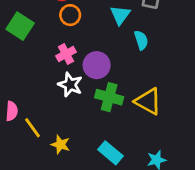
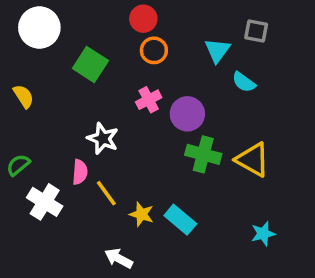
cyan semicircle: (141, 40) -> (244, 82), turned 144
white star: (70, 85) -> (103, 139), moved
cyan rectangle: (111, 153) -> (180, 220), moved

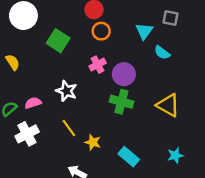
green cross: (203, 154) -> (121, 102), moved
pink semicircle: (80, 172) -> (33, 103), moved, turned -112
white cross: (45, 202) -> (27, 134), turned 30
cyan rectangle: (180, 220) -> (129, 157), moved

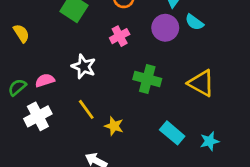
purple circle: (124, 74) -> (165, 28), moved
cyan rectangle: (129, 157) -> (172, 133), moved

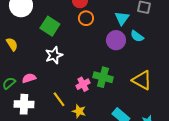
pink cross: (120, 36) -> (83, 84), moved
white star: (84, 67) -> (54, 55), moved, turned 30
white cross: (38, 116) -> (24, 104), turned 30

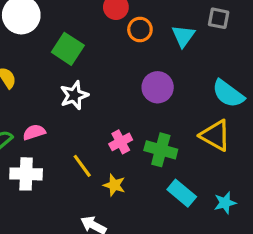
orange circle: (86, 18) -> (140, 30), moved
cyan semicircle: (137, 36) -> (228, 94), moved, size x1.5
purple circle: (116, 40) -> (158, 87), moved
green cross: (103, 77) -> (161, 150), moved

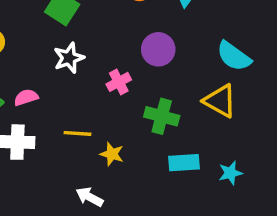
pink cross: (121, 142) -> (119, 82), moved
yellow line: (82, 166) -> (78, 133), turned -50
cyan rectangle: (182, 193) -> (184, 163), turned -44

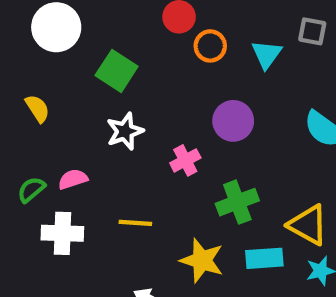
yellow triangle: (220, 101) -> (308, 225), moved
green cross: (162, 116) -> (237, 202), turned -36
yellow star: (112, 154) -> (202, 260), moved, size x1.5

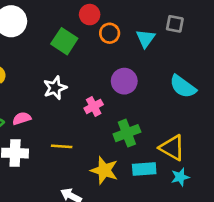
green square: (117, 71) -> (64, 41), moved

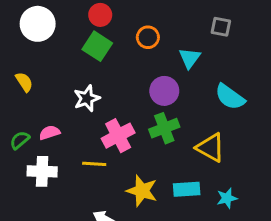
red circle: (90, 15) -> (100, 15), moved
cyan triangle: (146, 39) -> (190, 58), moved
pink cross: (94, 106) -> (118, 136), moved, size x1.5
green cross: (127, 133) -> (164, 128), moved
yellow triangle: (172, 148) -> (210, 148), moved

